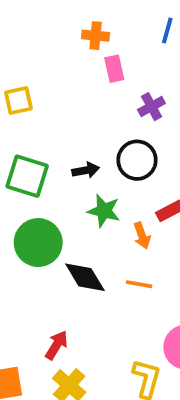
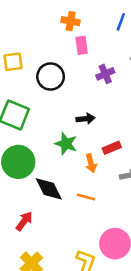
black circle: (137, 160) -> (51, 77), moved
black arrow: (86, 170) -> (85, 119), moved
red arrow: (57, 345) -> (24, 221), moved

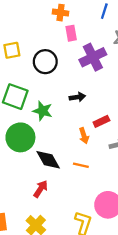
purple cross: (105, 74) -> (93, 57), size x1.6
green star: (66, 144) -> (43, 111), moved
red arrow: (24, 221) -> (41, 189), moved

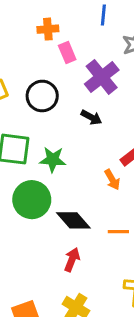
black arrow: (77, 97) -> (91, 117), moved, turned 49
orange line: (81, 165) -> (118, 232), moved

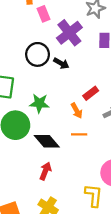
black circle: (42, 96) -> (38, 54), moved
green star: (53, 160) -> (39, 103), moved
orange line: (118, 232) -> (79, 134), moved

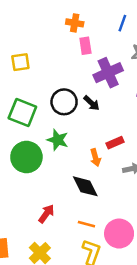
black circle: (38, 54) -> (64, 102), moved
orange line: (79, 134) -> (86, 224), moved
black diamond: (47, 141) -> (85, 186), moved

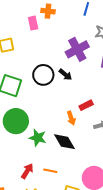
pink rectangle: (85, 46) -> (33, 23), moved
green star: (58, 140) -> (38, 138), moved
red arrow: (46, 214) -> (27, 171), moved
orange line: (86, 224) -> (50, 171), moved

